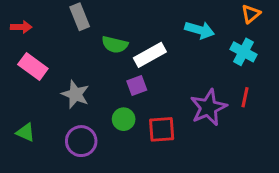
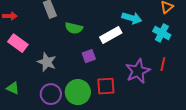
white rectangle: (150, 55) -> (111, 35), moved
green circle: (124, 119) -> (78, 92), moved, size x1.6

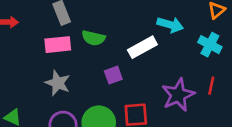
pink rectangle: (18, 43) -> (58, 45), moved, turned -42

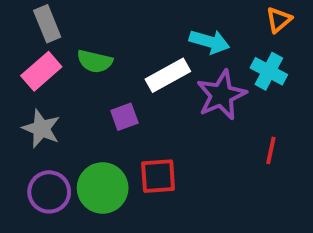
pink rectangle: (58, 45) -> (41, 71), turned -35
red line: (211, 86) -> (271, 150), moved
purple star: (178, 95) -> (221, 95), moved

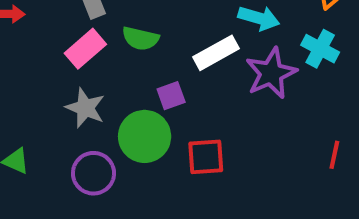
red line: (271, 150) -> (334, 155), moved
green circle: (103, 188) -> (145, 136), moved

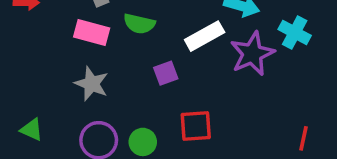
pink rectangle: (85, 49) -> (92, 32), turned 56
green circle: (145, 136) -> (143, 142), moved, size x0.6
red line: (334, 155) -> (303, 138), moved

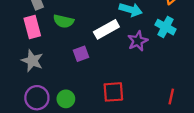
pink rectangle: (92, 32) -> (32, 27), turned 60
purple star: (252, 54) -> (138, 41), size x0.7
red square: (196, 126) -> (113, 92), moved

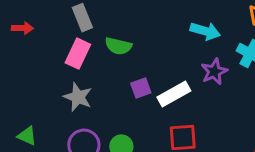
pink rectangle: (32, 27) -> (78, 54), turned 40
white rectangle: (106, 29) -> (174, 94), moved

